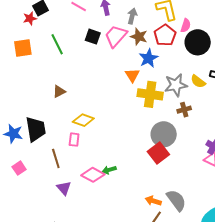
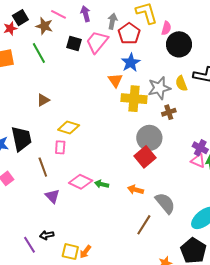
red pentagon: (165, 35) -> (129, 34), moved
brown star: (139, 37) -> (44, 26), moved
yellow semicircle: (198, 81) -> (181, 83), turned 35
green arrow: (109, 170) -> (102, 184), moved, turned 32
orange arrow: (153, 201) -> (135, 190), moved

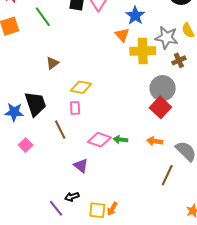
gray star: (159, 88) -> (167, 38), turned 30
purple triangle: (52, 196) -> (81, 166), moved

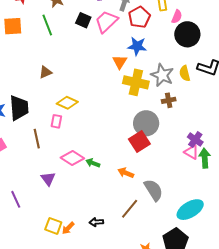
blue star: (135, 16) -> (137, 46), turned 30
black arrow: (72, 197) -> (96, 222), moved
purple line: (56, 208) -> (16, 199), moved

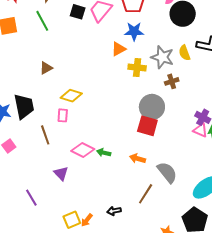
orange triangle: (120, 62) -> (119, 49), turned 35
yellow cross: (136, 82) -> (137, 67), size x0.7
red square: (139, 142) -> (147, 126), turned -35
yellow square: (53, 226) -> (72, 220), turned -36

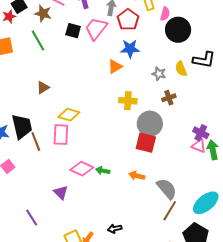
gray star: (162, 57) -> (159, 74), size x0.6
yellow cross: (137, 67) -> (128, 101), moved
pink rectangle: (63, 115) -> (61, 135), size x1.5
brown line: (45, 135) -> (36, 141), moved
brown line: (146, 194) -> (170, 211), moved

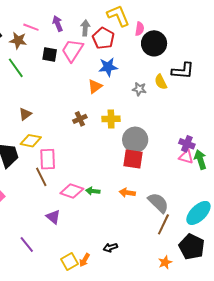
brown cross: (169, 98) -> (80, 119), moved
yellow diamond: (69, 115) -> (31, 141), moved
brown line: (36, 141) -> (41, 177), moved

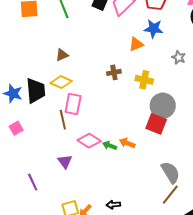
orange arrow: (127, 193) -> (127, 143), moved

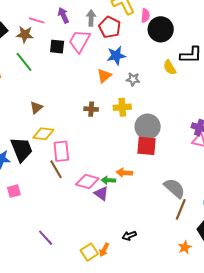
gray star: (179, 57) -> (133, 79), moved
brown cross: (114, 72) -> (91, 109), turned 32
pink square: (16, 128) -> (14, 191), turned 32
purple triangle: (65, 161) -> (101, 194), moved

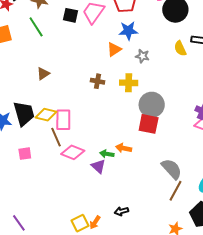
yellow diamond: (43, 134) -> (46, 115), moved
pink diamond: (87, 182) -> (73, 152), moved
pink square: (14, 191) -> (25, 154), moved
purple line: (46, 238) -> (19, 223), moved

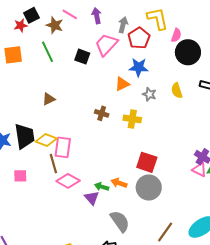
black square: (71, 15) -> (82, 57), moved
yellow semicircle: (180, 48) -> (177, 90), moved
gray circle: (152, 105) -> (149, 188), moved
gray semicircle: (172, 169) -> (120, 221), moved

